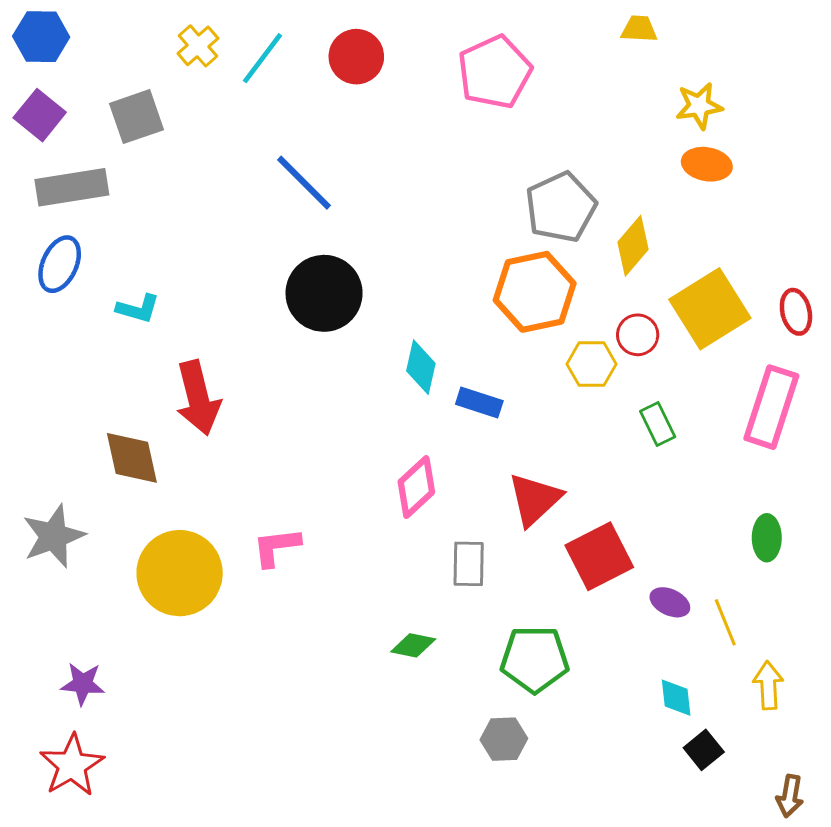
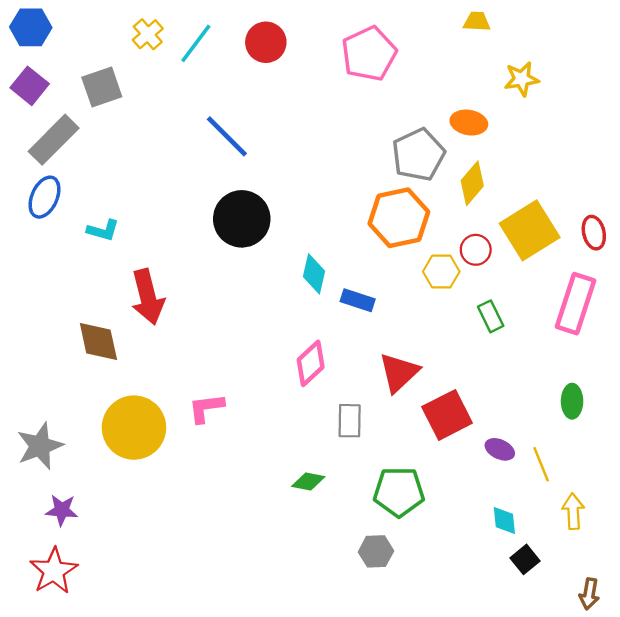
orange ellipse: (707, 164) -> (469, 123), moved
gray rectangle: (72, 187) -> (54, 140), turned -36
gray star: (53, 536) -> (40, 446), moved

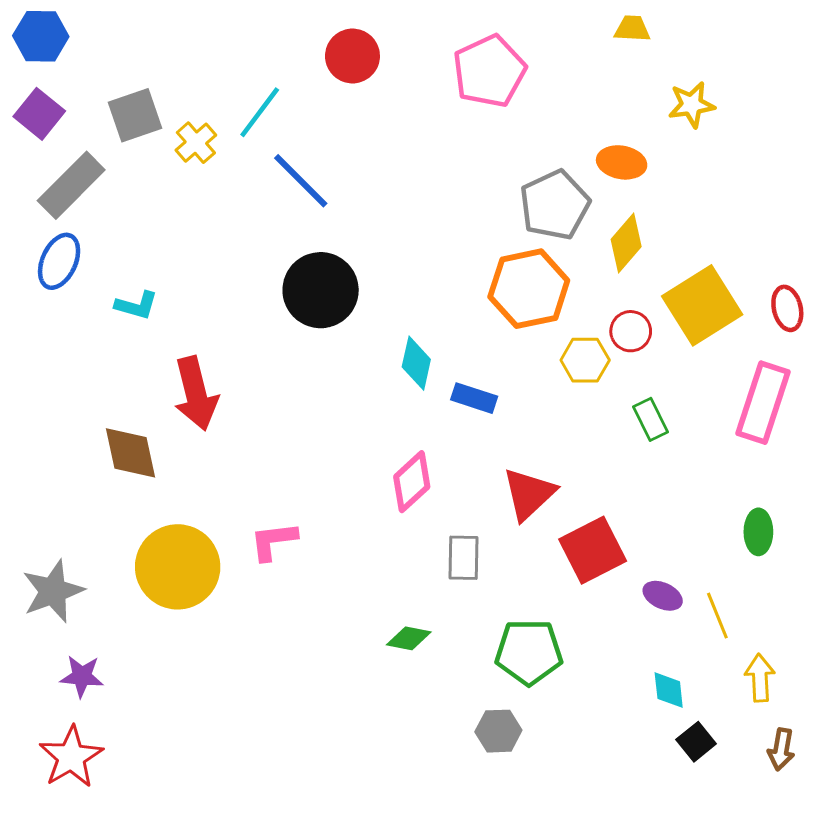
yellow cross: (148, 34) -> (196, 143), moved
cyan line: (196, 43) -> (260, 112), moved
brown arrow: (589, 594) -> (781, 749), moved

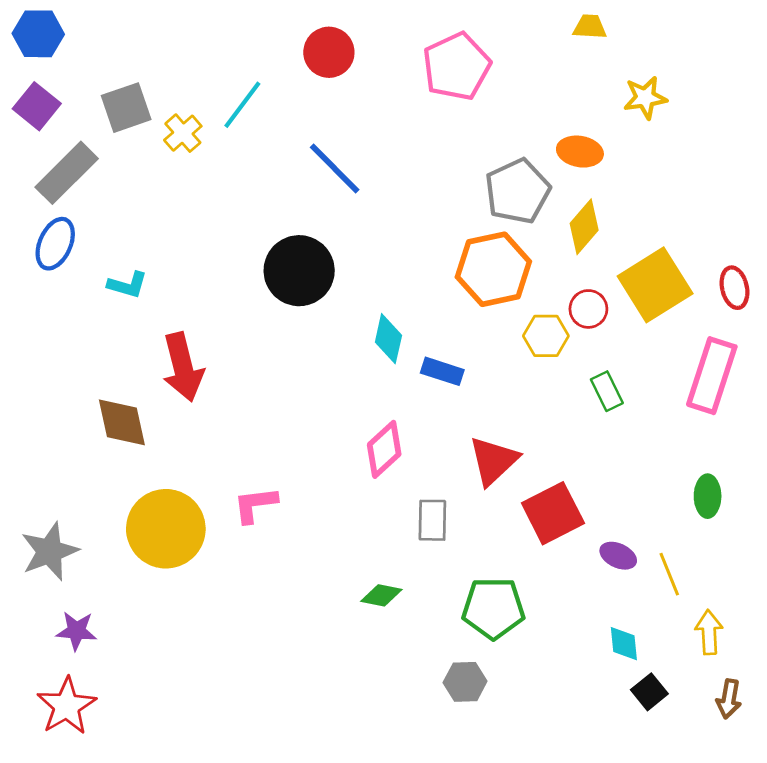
blue line: (301, 181) -> (335, 169), moved

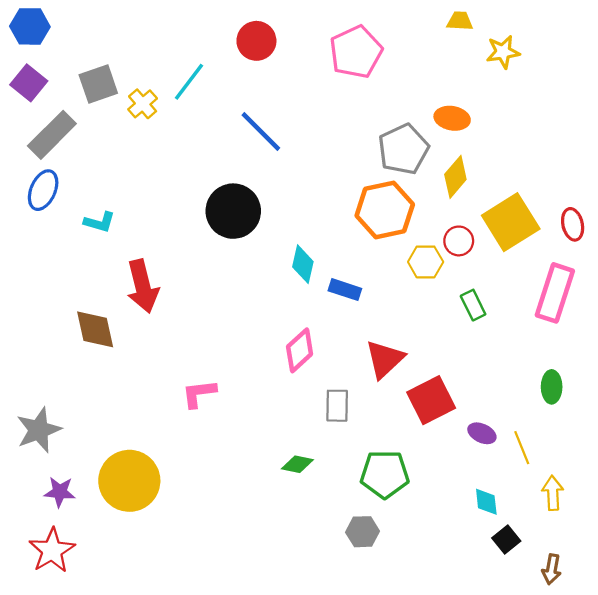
yellow star: (645, 98) -> (503, 52), moved
yellow circle: (166, 529) -> (129, 481), moved
brown arrow: (729, 699) -> (552, 569), moved

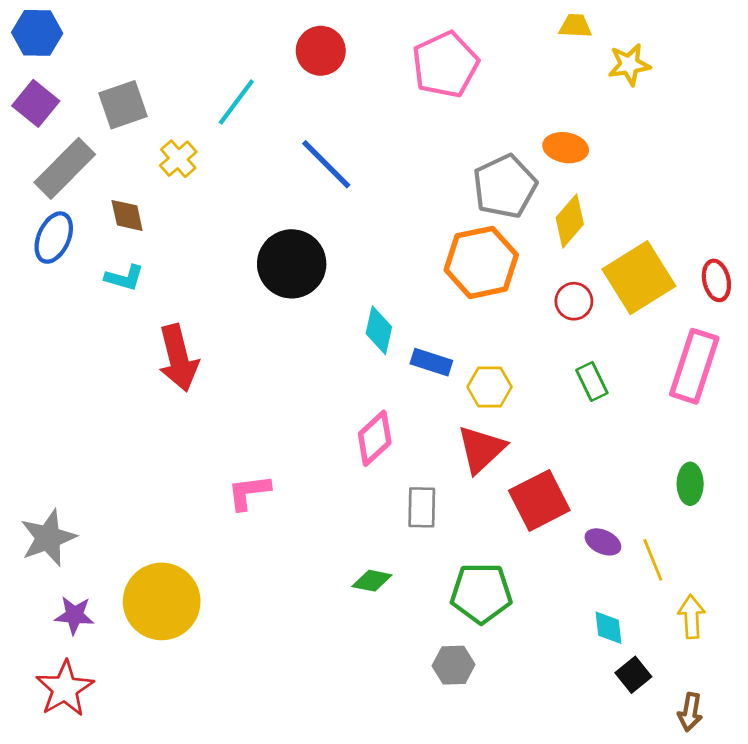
yellow cross: (143, 104) -> (178, 159), moved
yellow hexagon: (426, 262) -> (490, 387), moved
brown diamond: (95, 329) -> (127, 215), moved, size x0.7

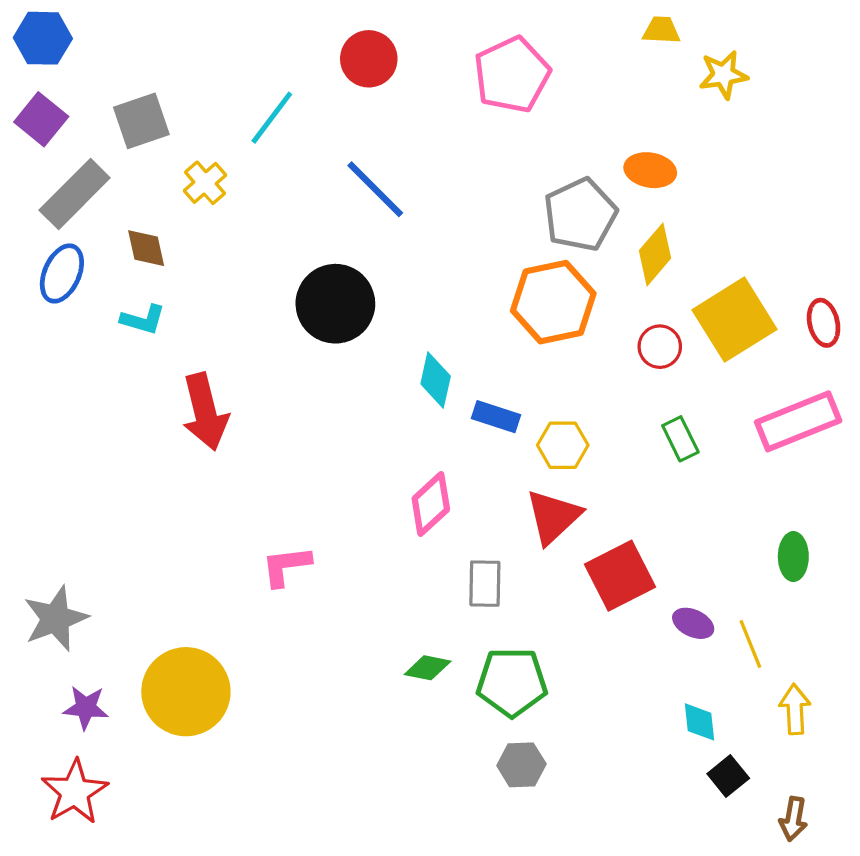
pink rectangle: (694, 366) -> (798, 421), turned 50
green pentagon: (481, 593) -> (512, 682), moved

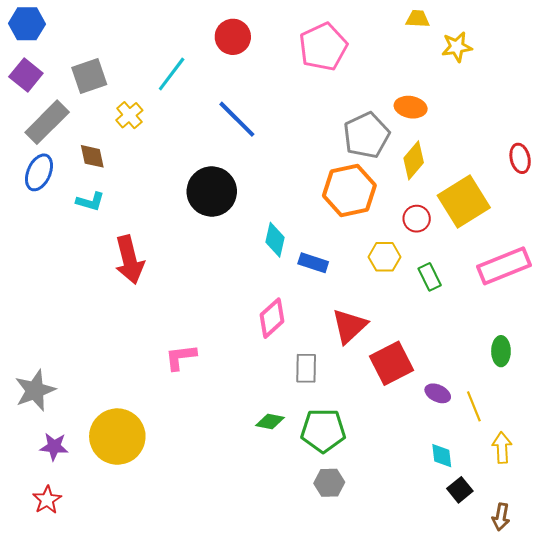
red ellipse: (824, 323) -> (520, 158), moved
yellow hexagon: (563, 445) -> (384, 257), moved
red star: (75, 792) -> (47, 500), size x0.7

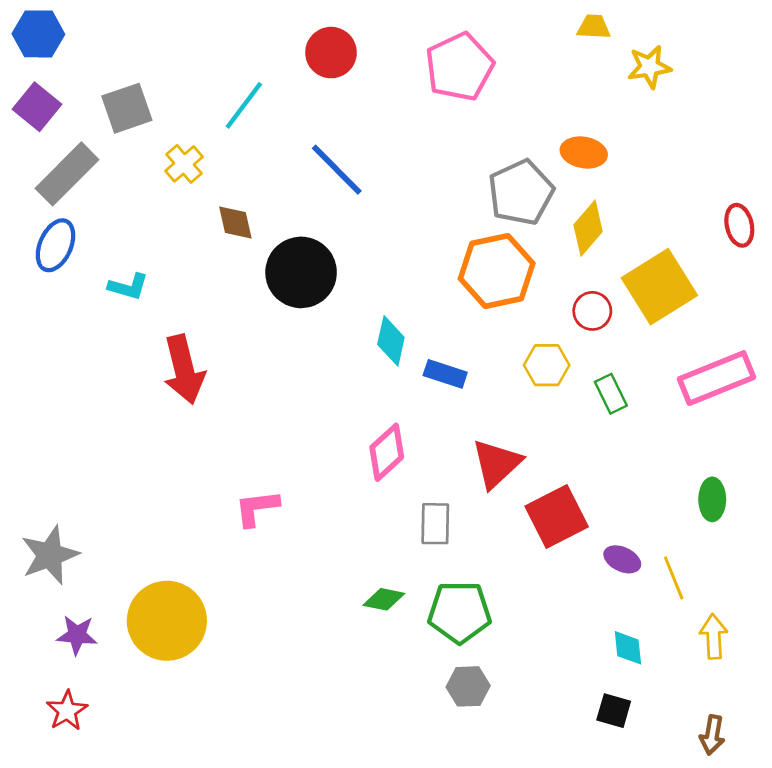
brown diamond: (92, 156) -> (235, 222), moved
black square: (460, 490) -> (614, 711), moved, turned -35

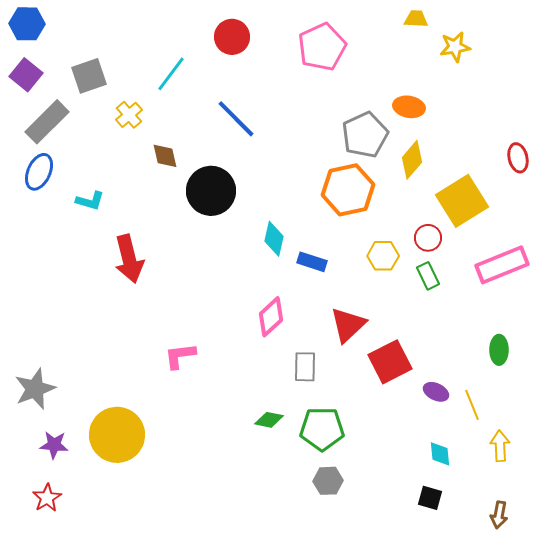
red circle: (592, 311) -> (428, 238), moved

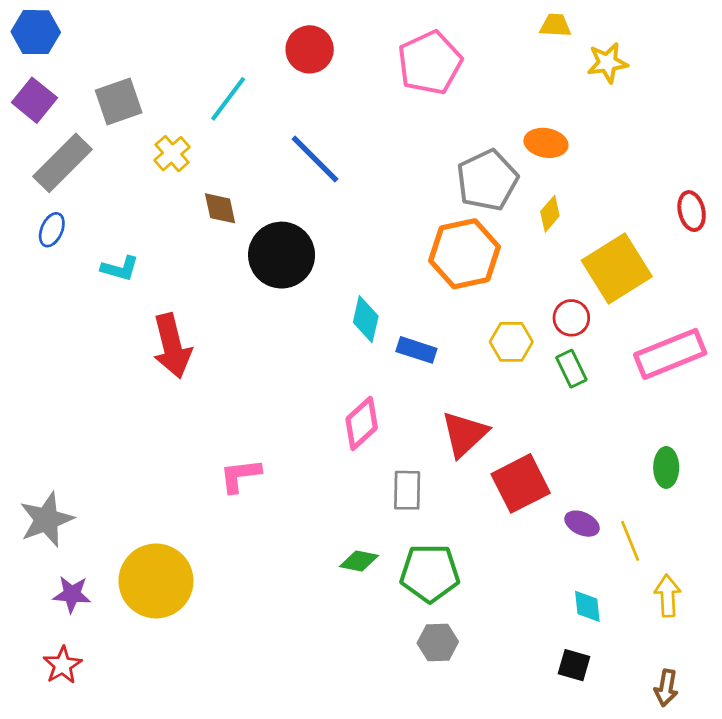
yellow diamond: (412, 160) -> (550, 214), size x0.7
blue ellipse: (39, 172) -> (52, 230), size x0.7

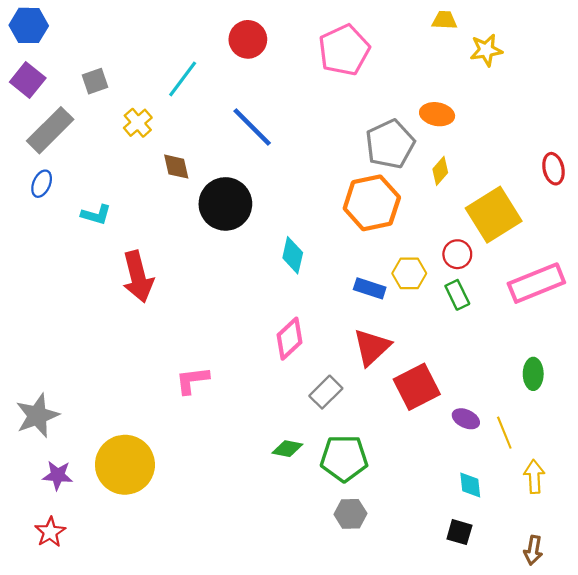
gray square: (119, 102) -> (95, 81), size x0.7
blue rectangle: (416, 350) -> (370, 288), moved
gray rectangle: (407, 490) -> (326, 392), turned 44

